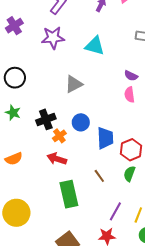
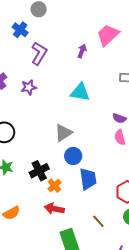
purple star: (53, 38) -> (29, 87), moved, size x0.7
blue circle: (81, 122) -> (73, 156), moved
blue trapezoid: (105, 138) -> (88, 179), moved

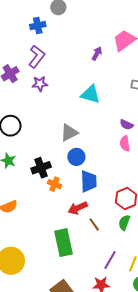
blue cross: (20, 30) -> (38, 26), turned 35
purple L-shape: (39, 53) -> (37, 57), moved
orange cross: (54, 186) -> (54, 184), turned -32
red arrow: (54, 209) -> (78, 208), moved, turned -42

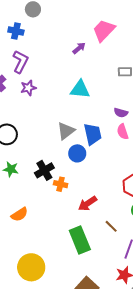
blue cross: (38, 26) -> (16, 31), turned 35
purple arrow: (97, 54) -> (79, 48), turned 32
blue trapezoid: (89, 181) -> (93, 134), moved
brown line: (94, 225) -> (111, 226), moved

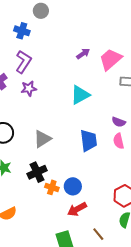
pink trapezoid: (104, 30) -> (110, 59), moved
cyan triangle: (80, 89) -> (80, 95), turned -40
gray triangle: (66, 131) -> (42, 139), moved
blue circle: (77, 153) -> (73, 186), moved

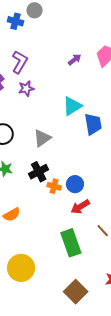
blue cross: (22, 31) -> (16, 21), moved
purple arrow: (83, 54) -> (75, 60), moved
cyan triangle: (80, 95) -> (72, 106), moved
blue trapezoid: (89, 141) -> (93, 124), moved

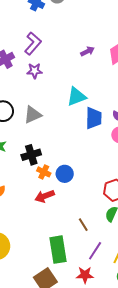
gray triangle: (42, 138) -> (33, 115), moved
red arrow: (80, 207) -> (45, 196), moved
green rectangle: (71, 243) -> (58, 250), moved

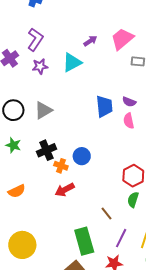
cyan triangle: (76, 97) -> (72, 62), moved
blue circle: (65, 174) -> (82, 156), moved

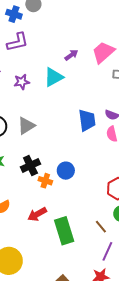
purple L-shape: (35, 39) -> (18, 42), moved, turned 45
red arrow: (65, 190) -> (37, 214), moved
brown line: (106, 213) -> (101, 227), moved
green rectangle: (84, 241) -> (64, 231), moved

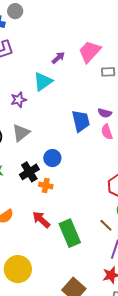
purple star: (22, 82) -> (19, 100), moved
blue circle: (66, 171) -> (52, 158), moved
red arrow: (37, 214) -> (41, 220), turned 78

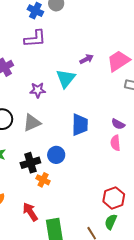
cyan triangle: (43, 82) -> (66, 78), turned -30
blue trapezoid: (81, 121) -> (80, 125), moved

